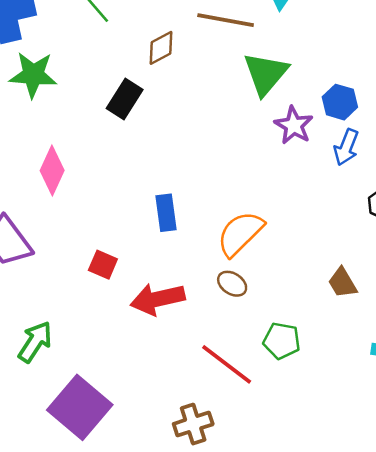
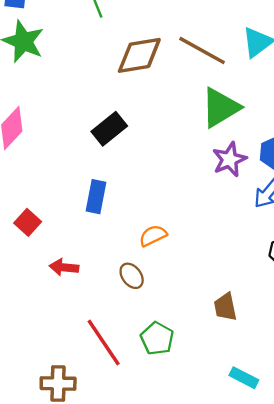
brown diamond: (161, 48) -> (139, 55), size x1.5
black rectangle: (125, 99) -> (109, 129), moved
orange semicircle: (240, 233) -> (153, 236), size x0.6
red arrow: (158, 299) -> (64, 267), size x0.6

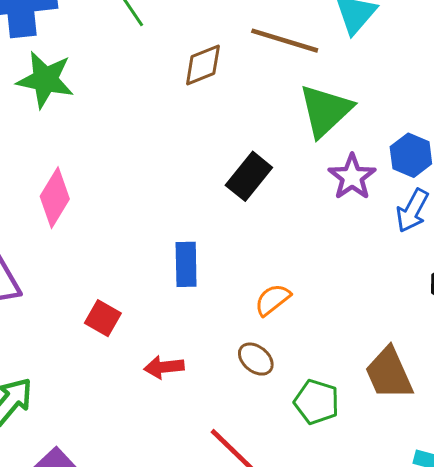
brown diamond: (139, 55) -> (203, 65), size x0.7
black rectangle: (109, 129) -> (249, 176), moved
brown trapezoid: (225, 307) -> (389, 373), size x1.4
green pentagon: (157, 338) -> (317, 402), moved

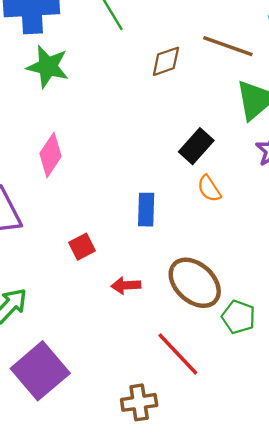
orange semicircle: (273, 300) -> (209, 189), moved, turned -88
red square: (103, 318) -> (82, 247), turned 30
brown ellipse: (256, 359) -> (195, 283), size x2.0

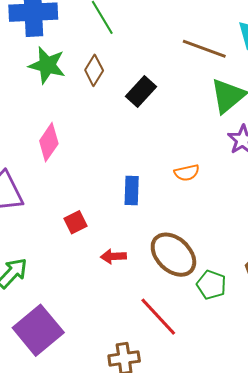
brown diamond: (166, 61) -> (94, 70), moved, turned -40
black rectangle: (196, 146) -> (141, 91), moved
orange semicircle: (209, 189) -> (187, 173), turned -70

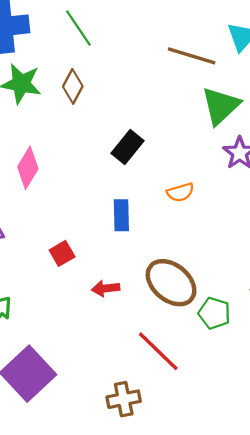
black rectangle: (141, 91) -> (128, 147), moved

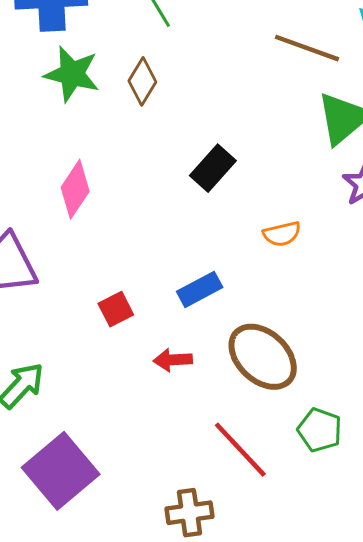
blue rectangle: (121, 215) -> (200, 289), moved, turned 60
green pentagon: (214, 313) -> (320, 430), moved

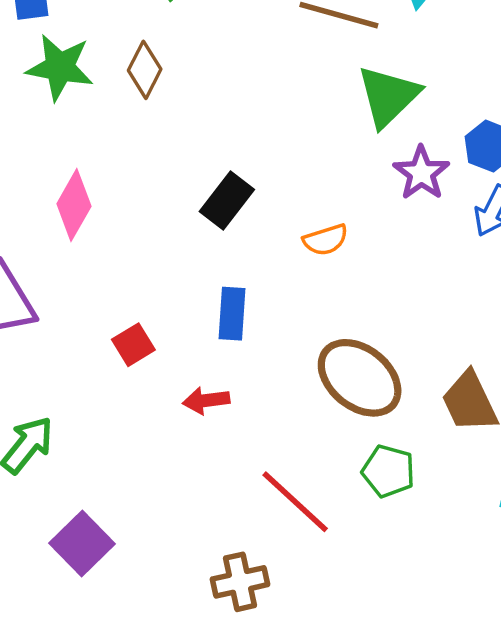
black rectangle: (213, 168) -> (227, 200), moved
blue rectangle: (200, 289) -> (232, 314), turned -54
brown ellipse: (263, 357) -> (360, 378), moved
purple square: (61, 471) -> (82, 543), size x0.7

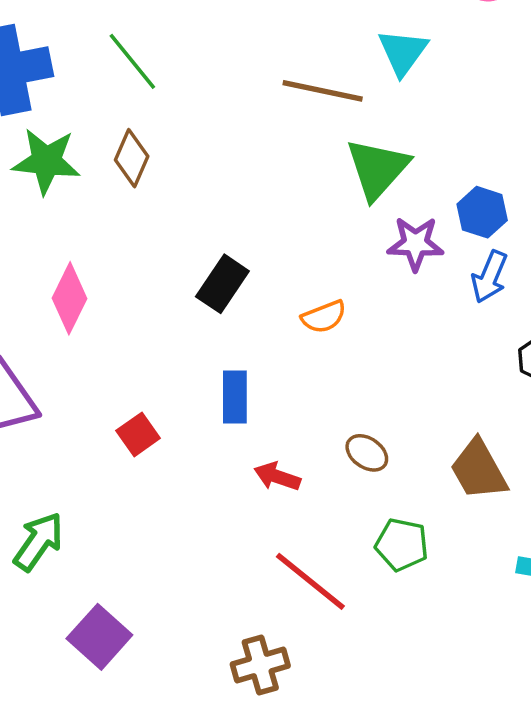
purple star: (421, 173) -> (415, 244), turned -30
brown ellipse: (360, 378) -> (367, 453), size x0.5
red arrow: (206, 400) -> (277, 477), moved, turned 30

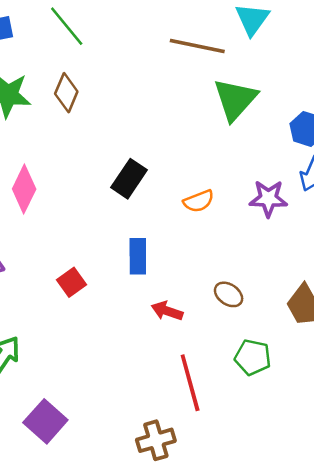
purple star: (415, 244) -> (268, 198), moved
red line: (310, 581) -> (190, 383), turned 36

